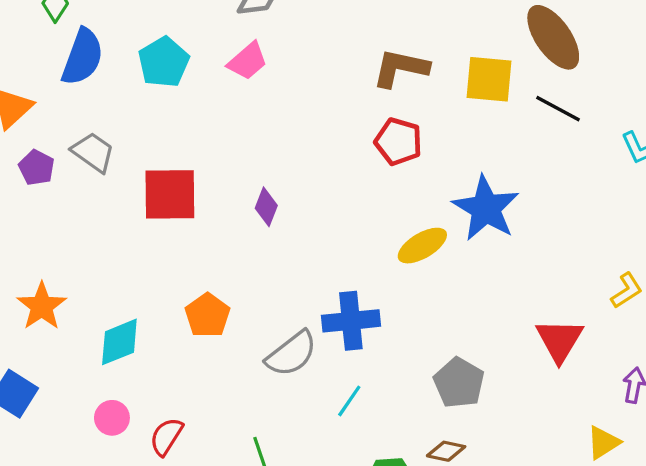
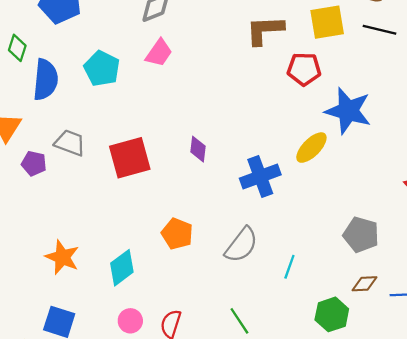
red pentagon: (398, 142) -> (304, 69), moved
blue cross: (351, 321) -> (260, 176), moved

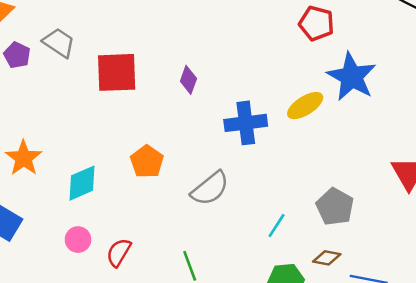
cyan line: (289, 267) -> (277, 225), moved

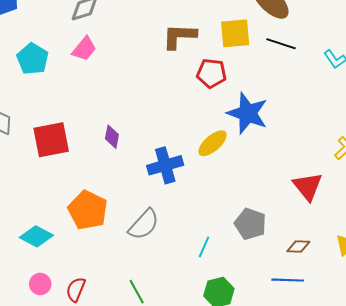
orange pentagon: (147, 162) -> (88, 210), size x1.4
cyan diamond: (82, 183) -> (36, 236), turned 60
brown diamond: (327, 258) -> (298, 246), moved

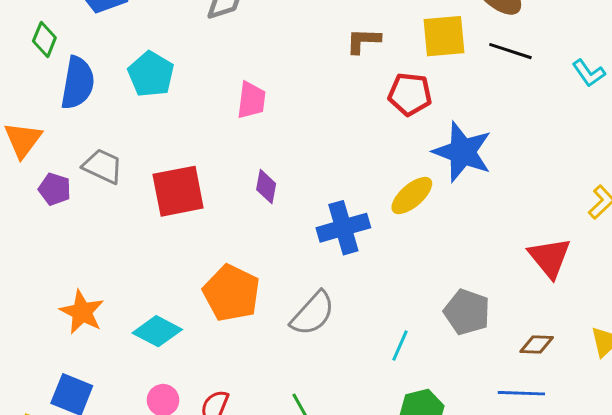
brown L-shape: (179, 36) -> (363, 41), size x0.7
pink trapezoid: (84, 49) -> (251, 100), moved, turned -32

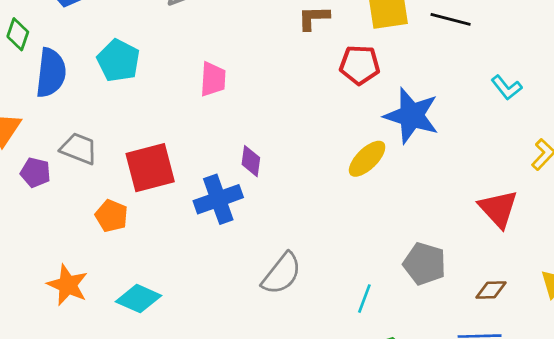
cyan L-shape: (589, 73) -> (507, 88), moved
purple diamond: (266, 187) -> (251, 161), moved
blue cross: (343, 228) -> (218, 199), moved
orange pentagon: (231, 293) -> (111, 216), moved, size x0.6

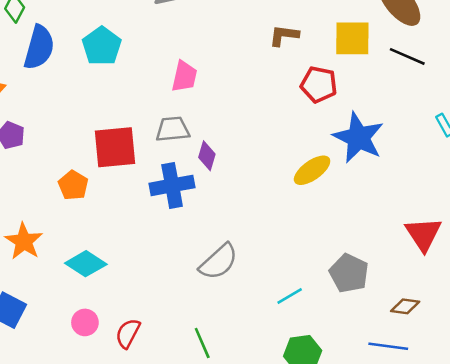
gray trapezoid: (79, 149) -> (173, 129), moved, turned -36
cyan line: (364, 299) -> (290, 296), turned 30

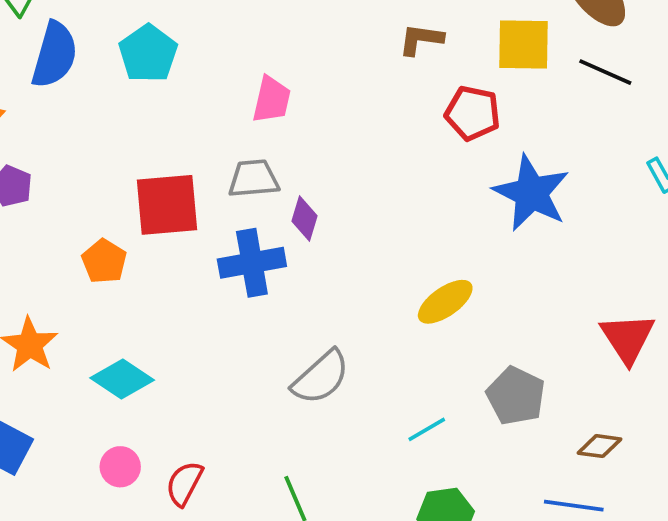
yellow ellipse: (312, 170) -> (445, 302), moved

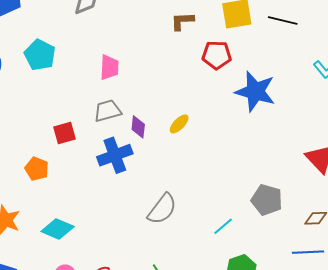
red square: (167, 205) -> (64, 133), size x0.6
yellow ellipse: (445, 302) -> (179, 124), moved, size x0.7

